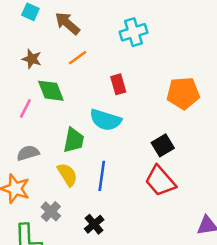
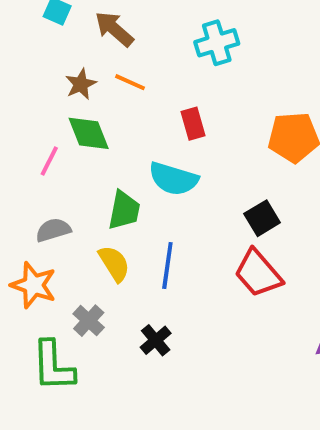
orange line: (78, 58) -> (130, 82), turned 60
brown star: (32, 59) -> (81, 84), moved, turned 30

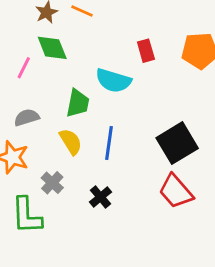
red rectangle: (193, 124) -> (146, 51), moved
black square: (262, 218) -> (177, 143), moved, size x1.6
red trapezoid: (258, 273) -> (176, 191), moved

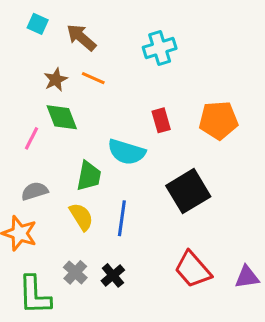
black square: (177, 143) -> (188, 191), moved
gray cross: (52, 183) -> (75, 272), moved

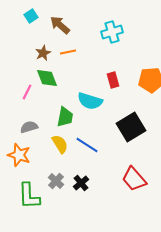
cyan square: (38, 24) -> (31, 16), turned 32
orange line: (93, 78) -> (68, 52), turned -35
blue line: (122, 218) -> (87, 145), turned -65

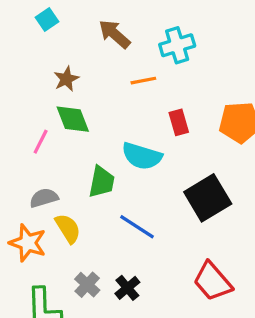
brown arrow: (60, 25) -> (115, 34), moved
orange line: (68, 52) -> (143, 81), moved
yellow semicircle: (60, 144) -> (68, 228), moved

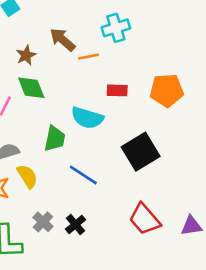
brown arrow: (115, 34) -> (62, 40), moved
red rectangle: (179, 122) -> (117, 90), turned -72

